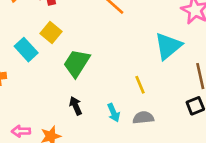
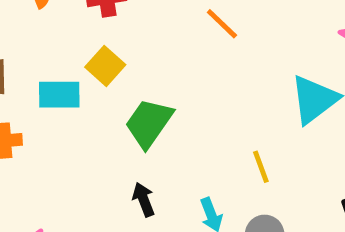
cyan rectangle: (26, 50) -> (59, 95), turned -50

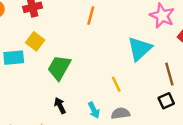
orange line: (222, 24) -> (91, 15), turned 66

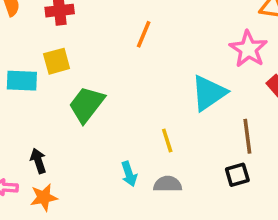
yellow square: (35, 41) -> (57, 61), turned 30
black arrow: (60, 106) -> (38, 161), moved

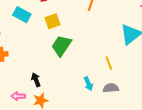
yellow square: (57, 61) -> (53, 21), moved
cyan rectangle: (22, 81) -> (22, 15), moved, turned 30

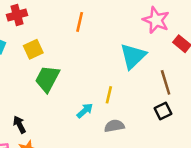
yellow line: (109, 63) -> (109, 95), turned 40
cyan arrow: (88, 84) -> (85, 111), moved, turned -104

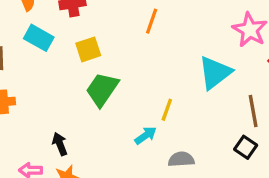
yellow line: (109, 95) -> (167, 110), moved
black square: (163, 111) -> (246, 147), turned -36

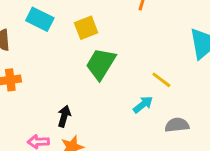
yellow line: (167, 110) -> (161, 80), turned -70
black arrow: (60, 144) -> (64, 116), turned 40

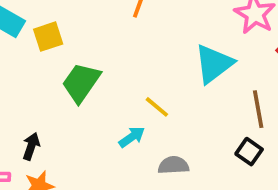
yellow square: (86, 28) -> (48, 37), moved

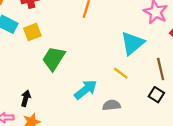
yellow line: (157, 107) -> (121, 73), moved
cyan arrow: (132, 137) -> (86, 90), size x1.5

